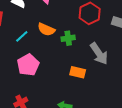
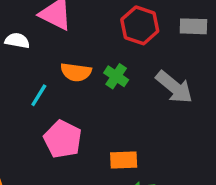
green cross: (68, 38) -> (116, 76), turned -32
orange rectangle: (78, 72) -> (124, 160), moved

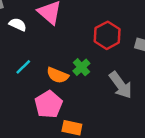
orange semicircle: (76, 72) -> (58, 75), moved
pink pentagon: (63, 139) -> (49, 104), moved

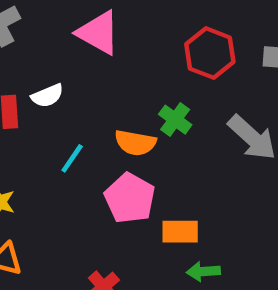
white semicircle: (18, 24) -> (47, 96), moved, turned 144
cyan line: (23, 67) -> (72, 158), moved

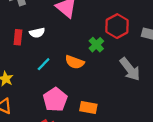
green cross: (175, 120) -> (96, 45), moved
pink pentagon: (130, 198) -> (55, 100), moved

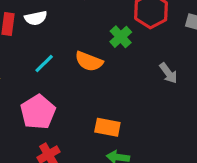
gray arrow: (130, 69) -> (168, 73), size x0.6
pink pentagon: (55, 100) -> (38, 112), moved

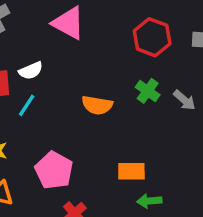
green cross: (121, 37) -> (148, 91), moved
cyan line: (44, 64) -> (27, 105), moved

